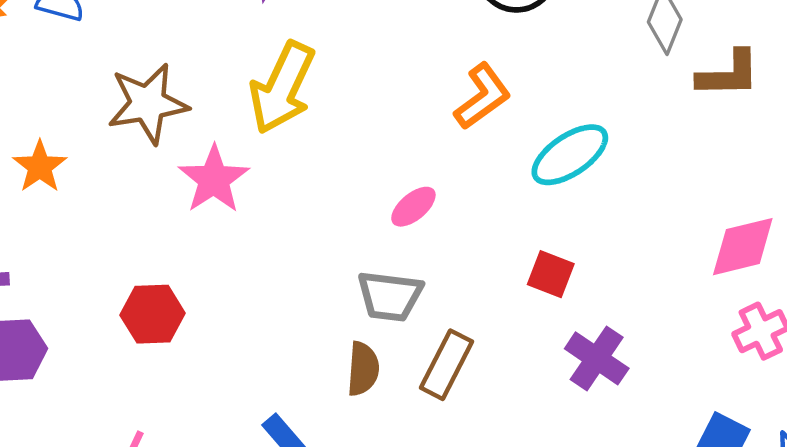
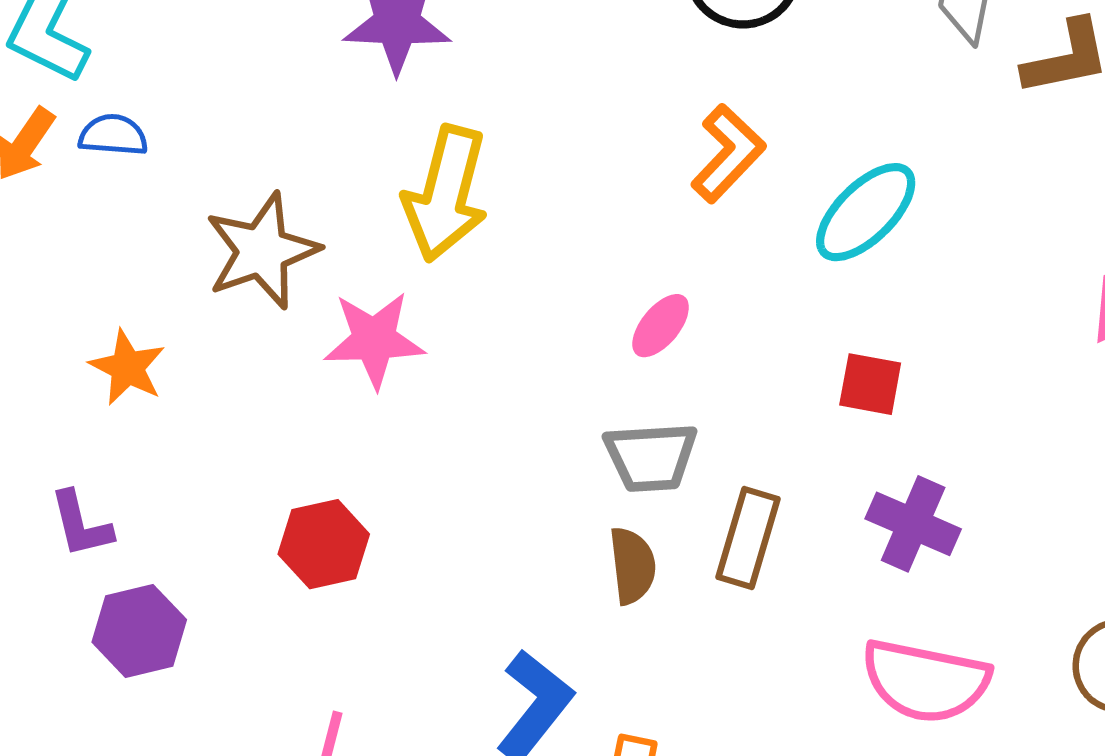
pink star: (214, 179) -> (374, 340), turned -30
purple cross: (597, 358) -> (913, 524), moved

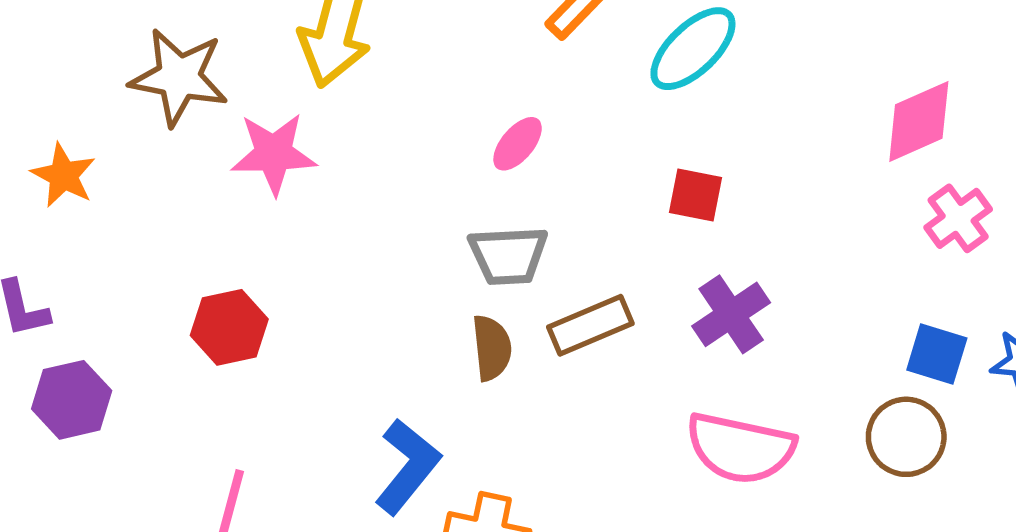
brown star: (262, 251) -> (179, 77), turned 30
purple cross: (913, 524) -> (731, 314), turned 32
brown rectangle: (748, 538) -> (590, 325), turned 50

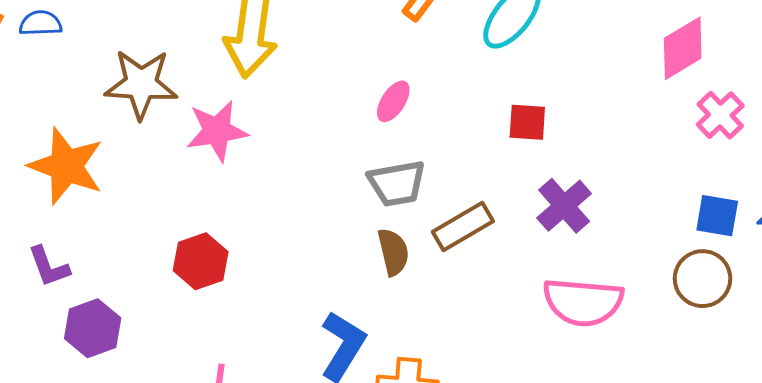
orange star: (63, 175) -> (66, 166), size x1.6

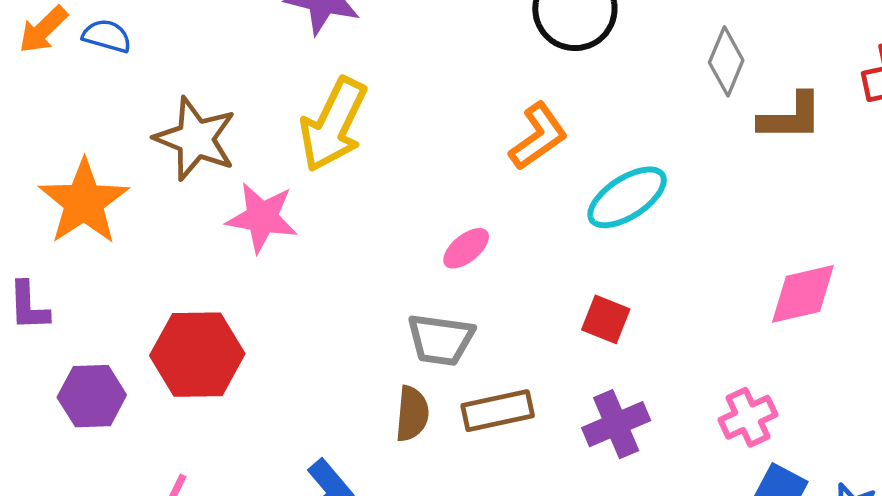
pink cross: (720, 115) -> (748, 417), moved
red hexagon: (201, 261) -> (197, 355), size x1.4
purple hexagon: (93, 328) -> (92, 396), moved

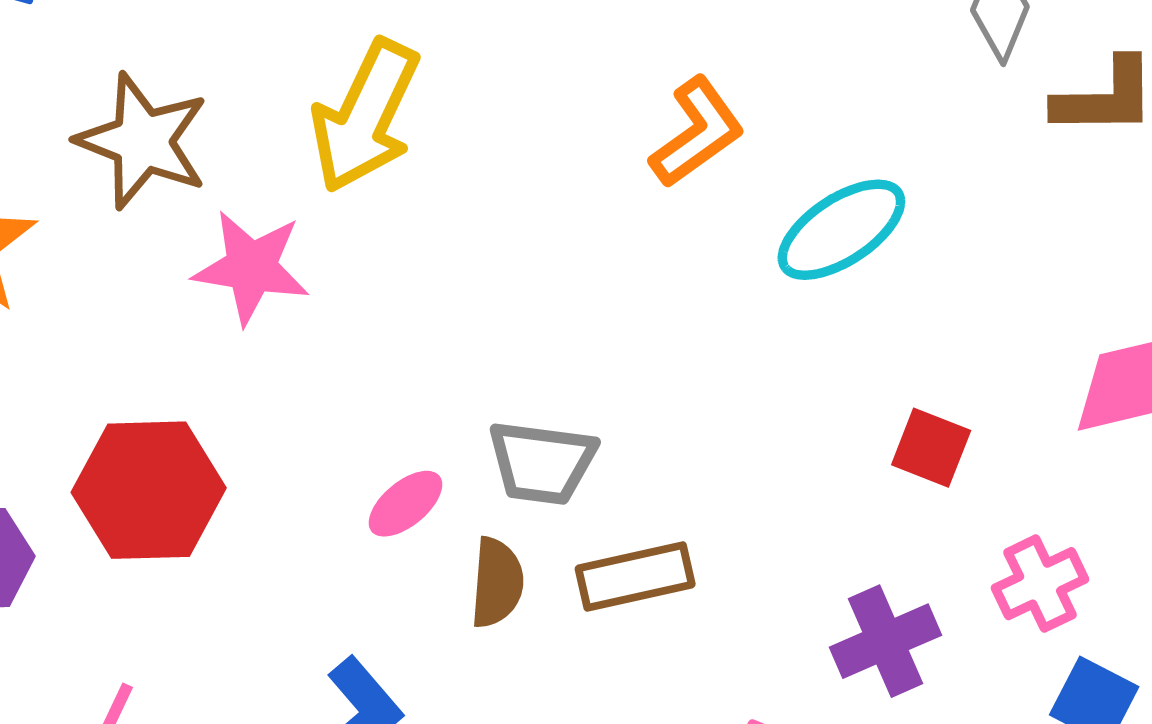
pink ellipse: (466, 248) -> (405, 504), moved
red square: (606, 319) -> (931, 448), moved
purple cross: (616, 424) -> (885, 641), moved

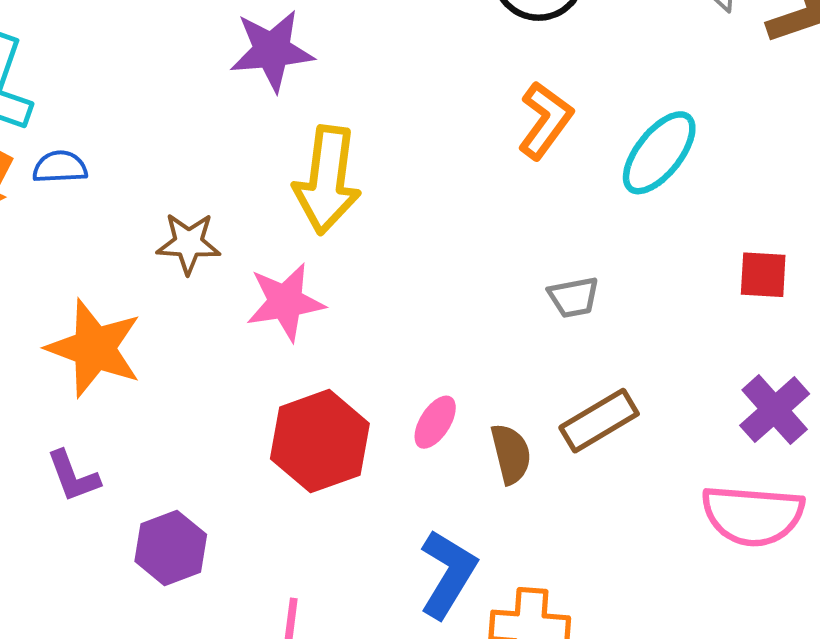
brown star: (143, 141) -> (188, 243), size x0.7
gray trapezoid: (542, 462) -> (574, 297), moved, size x0.7
red hexagon: (149, 490) -> (320, 441), moved

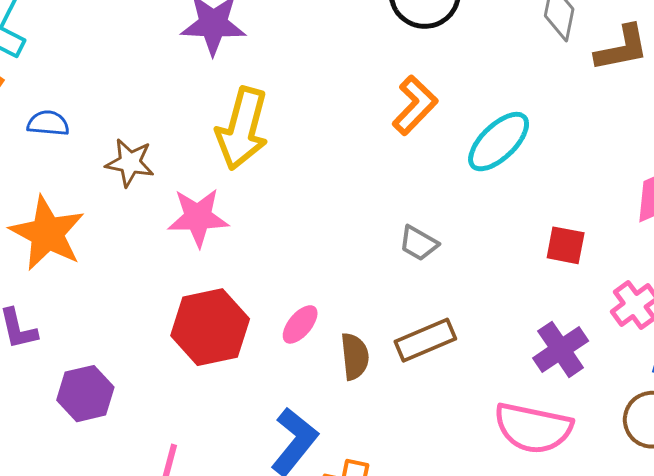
blue semicircle: (60, 167) -> (48, 123), moved
gray trapezoid: (574, 297) -> (419, 243), turned 33

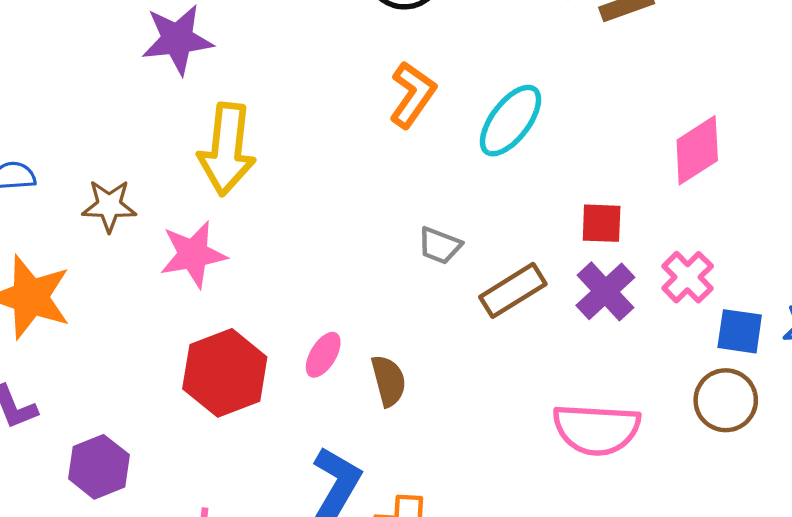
brown rectangle: (425, 340) -> (513, 290), moved
purple cross: (561, 349) -> (605, 291), moved

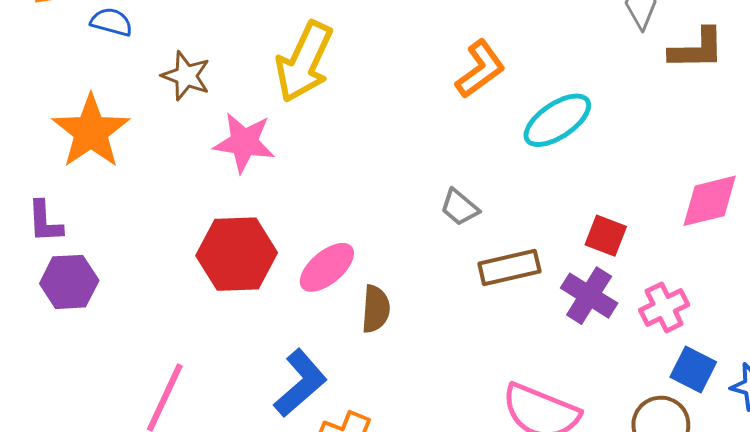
purple cross: (605, 291) -> (589, 296), turned -34
pink ellipse: (323, 355) -> (327, 267), size x1.4
purple hexagon: (99, 467) -> (69, 282), moved

